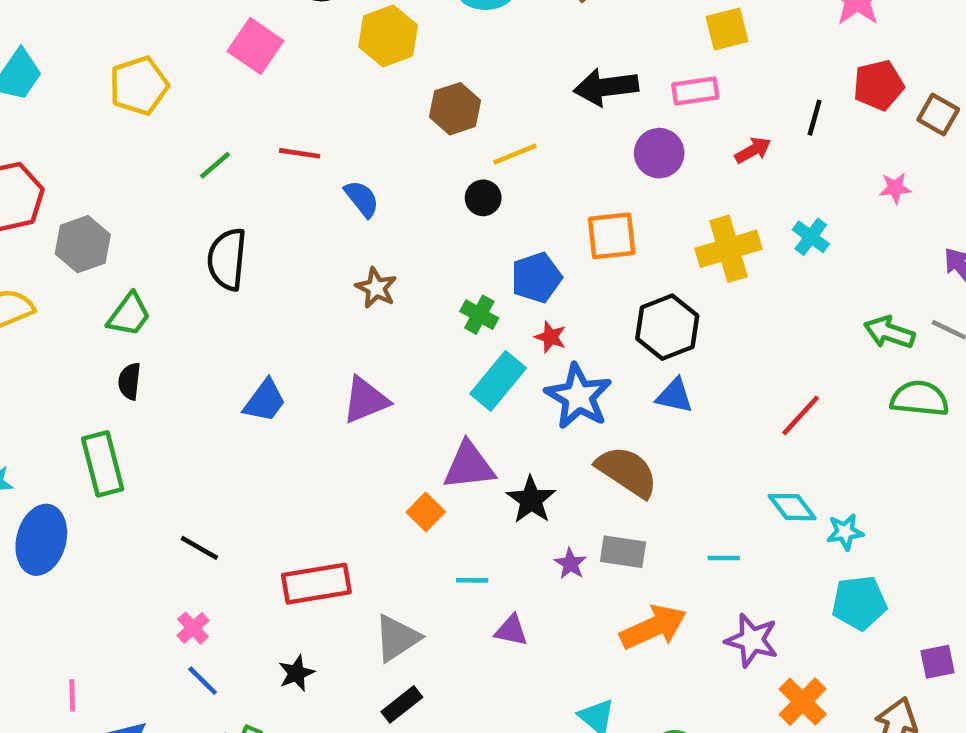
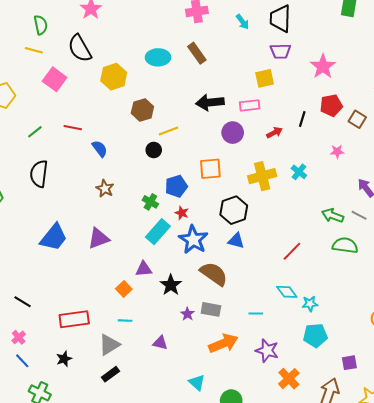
blue trapezoid: (265, 401) -> (54, 237), size x1.4
purple triangle: (469, 466) -> (144, 269), size x0.7
cyan line: (472, 580) -> (125, 321), moved

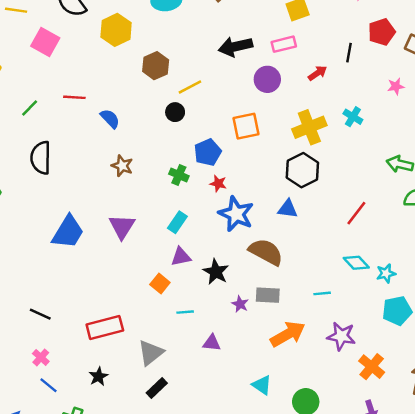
black hexagon: (234, 210) -> (302, 170), moved
cyan rectangle: (158, 232) -> (177, 222), moved, size x0.7
purple triangle: (99, 238) -> (122, 227), turned -30
cyan line: (125, 321) -> (185, 312), moved

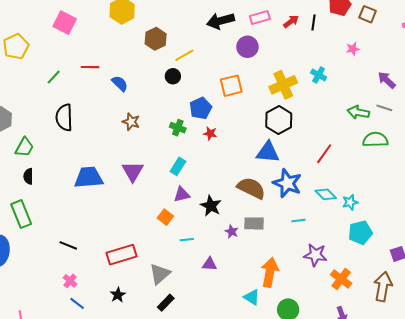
red arrow: (318, 73) -> (291, 22), moved
blue triangle: (288, 209) -> (268, 152), size x1.4
blue star: (236, 214) -> (287, 183), moved
blue trapezoid: (68, 232) -> (89, 177), turned -124
orange arrow: (288, 334) -> (270, 272), moved, turned -48

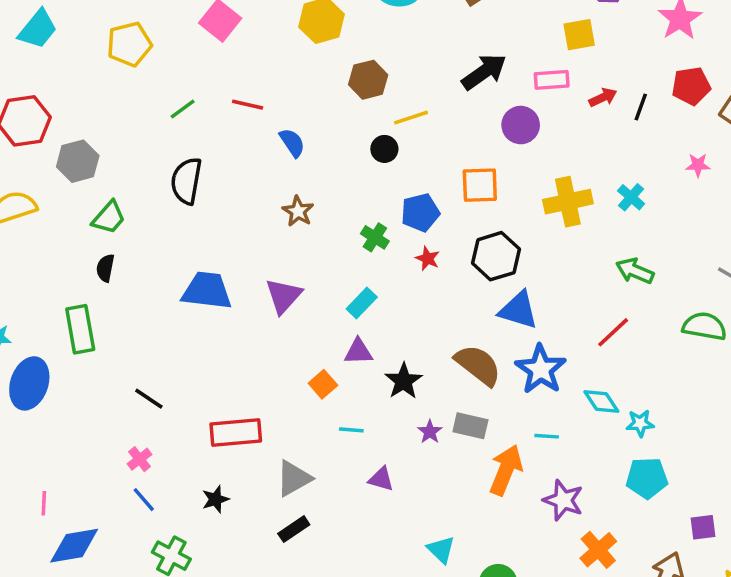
black arrow: (220, 21) -> (484, 72), turned 148
green arrow: (358, 112) -> (635, 271), moved
black hexagon: (279, 120) -> (496, 256), moved
orange arrow: (270, 272) -> (506, 470), moved

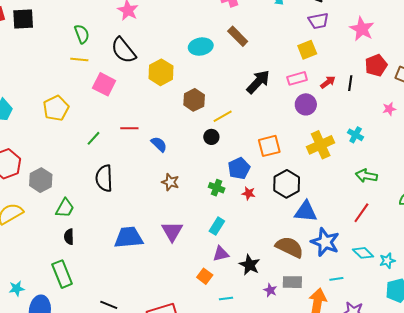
purple circle: (521, 125) -> (306, 104), moved

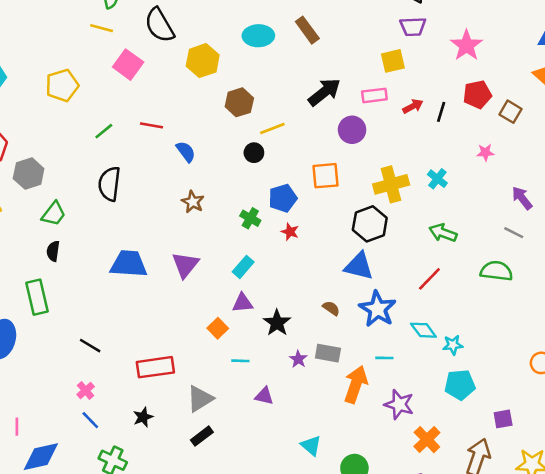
purple circle: (306, 104) -> (352, 130), moved
black hexagon: (287, 184) -> (370, 224), moved
brown semicircle: (289, 247) -> (331, 308), size x0.5

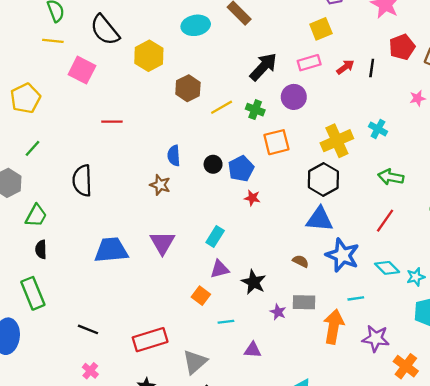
green line: (104, 131) -> (33, 148), moved
blue semicircle: (186, 152) -> (174, 156), moved, turned -138
black circle: (254, 153) -> (213, 164), moved
green cross: (250, 218) -> (255, 110), moved

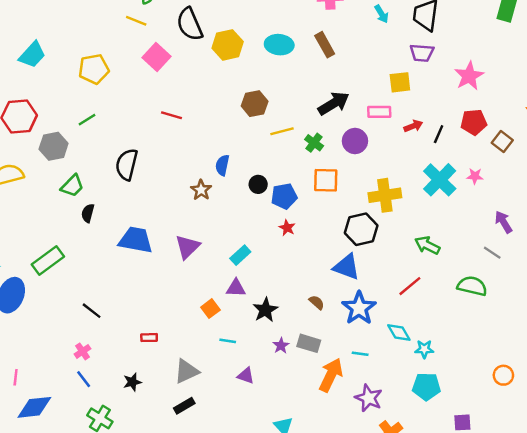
yellow hexagon: (149, 56) -> (228, 45), moved
cyan cross: (378, 129) -> (440, 180), moved, size x1.8
black semicircle: (41, 249) -> (88, 213), moved
green rectangle: (33, 293) -> (48, 261), turned 60
red rectangle: (150, 340) -> (149, 338), size x0.5

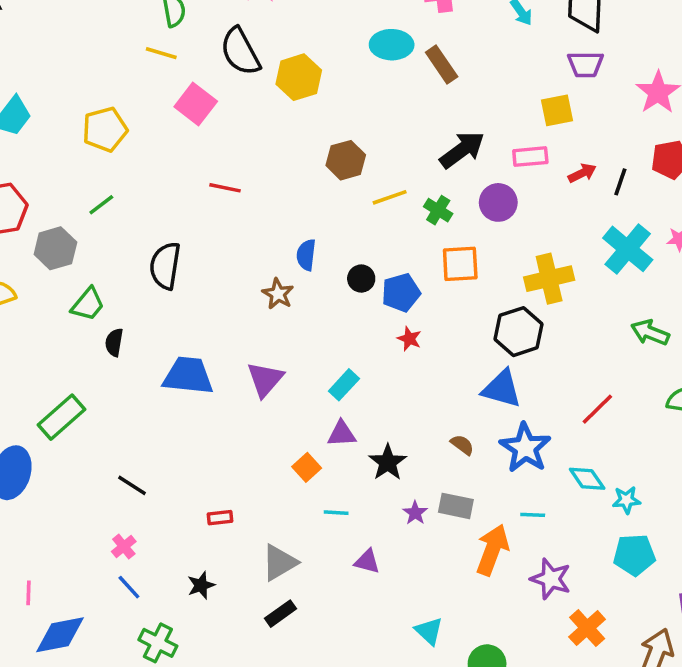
cyan ellipse: (279, 45) -> (392, 45), moved
green arrow: (427, 245) -> (650, 333), moved

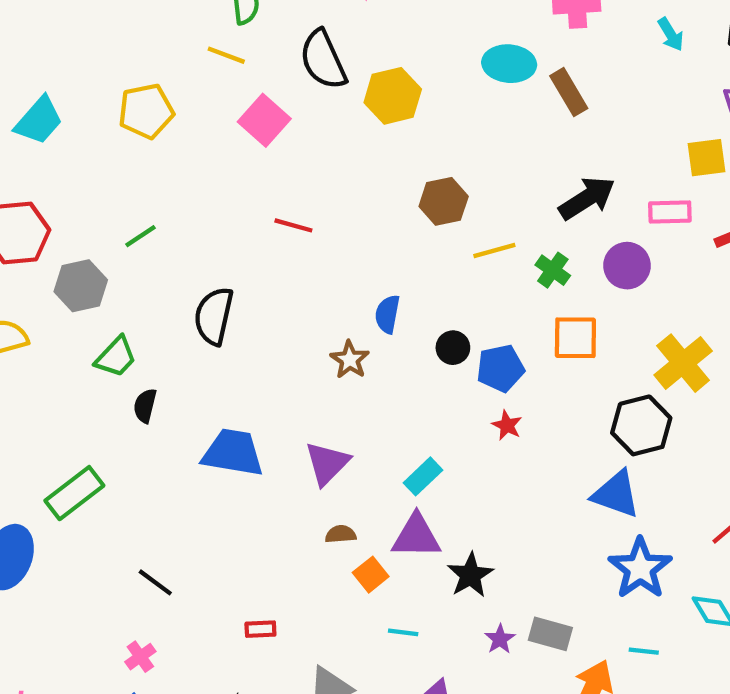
yellow pentagon: (105, 129) -> (146, 111), moved
yellow cross: (549, 279) -> (683, 363), turned -30
purple triangle: (342, 434) -> (416, 536), size x1.4
brown semicircle: (462, 445) -> (341, 534), moved, turned -45

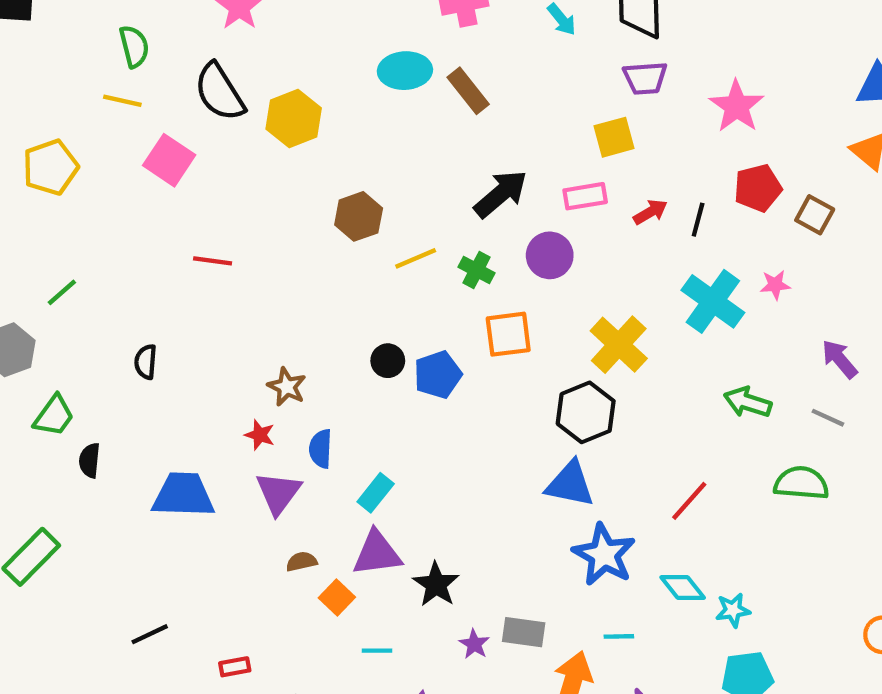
blue semicircle: (387, 314) -> (321, 449), moved
black semicircle: (214, 316) -> (146, 362), size x0.6
red star: (507, 425) -> (260, 435), moved
black line: (155, 582) -> (150, 634), moved, turned -54

